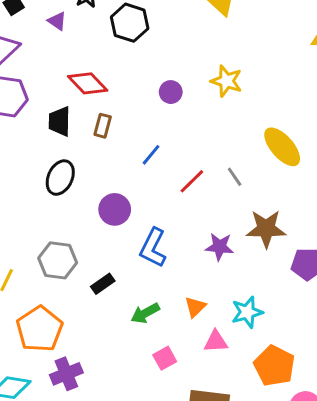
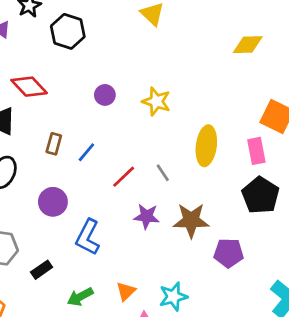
yellow star: (226, 81) -> (156, 101), moved
brown rectangle: (103, 126) -> (54, 144), moved
yellow ellipse: (282, 147) -> (206, 146), turned 48
purple star: (220, 247) -> (146, 216), moved

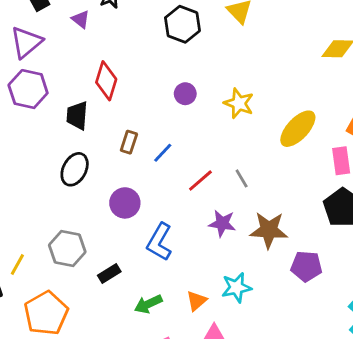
black hexagon: (68, 31) -> (182, 24), moved
red diamond: (29, 87) -> (106, 81), turned 57
yellow ellipse: (206, 146) -> (298, 129), moved, turned 33
cyan star: (173, 297) -> (236, 287), moved

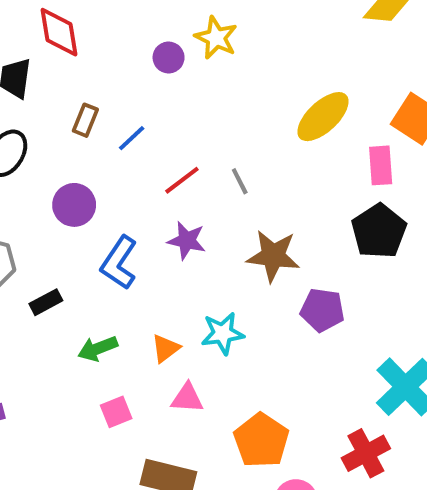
red diamond: (106, 81) -> (59, 32), turned -30
yellow star: (239, 103) -> (216, 38), moved
purple star: (222, 223) -> (187, 241), moved

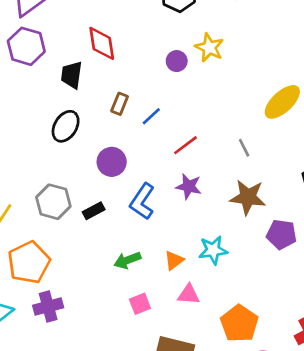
gray line: (240, 181) -> (244, 148), moved
black rectangle: (46, 302) -> (94, 211), moved

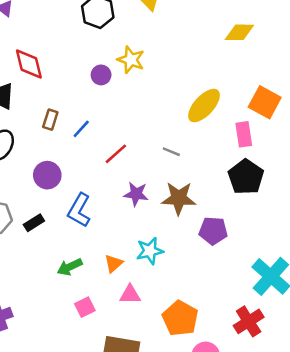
gray line: (244, 148) -> (171, 152), turned -36
purple star: (189, 186) -> (136, 194), moved

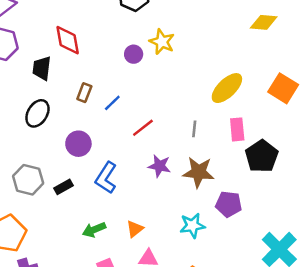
pink rectangle: (244, 134) -> (237, 129), moved
gray line: (171, 152) -> (194, 129), turned 70
cyan star: (150, 251) -> (192, 226), moved

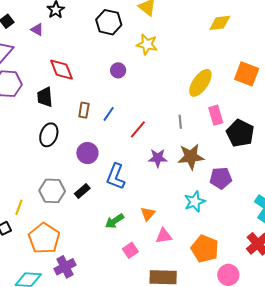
yellow star: (162, 42) -> (147, 44), moved

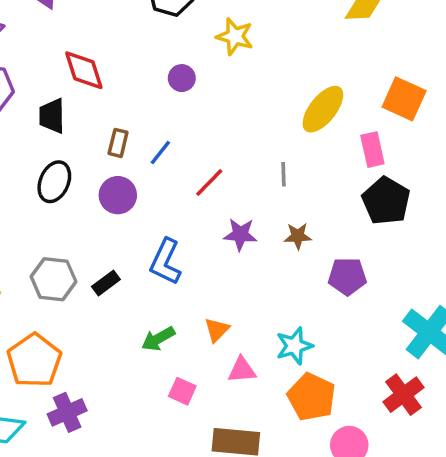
pink rectangle: (216, 115) -> (372, 150), moved
purple circle: (87, 153) -> (118, 195), moved
brown star: (191, 157) -> (298, 236), size x0.6
cyan star: (195, 202) -> (294, 346), moved
pink square: (130, 250) -> (182, 391), turned -35

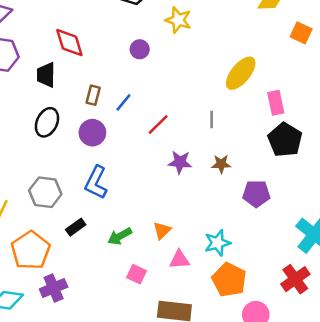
orange square: (404, 99) -> (301, 33), moved, size x0.7
blue L-shape: (165, 262) -> (96, 182), moved
black rectangle: (106, 283) -> (76, 227), moved

